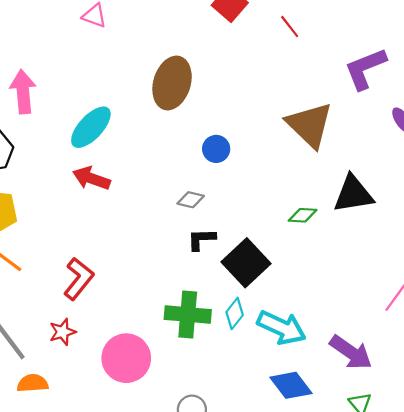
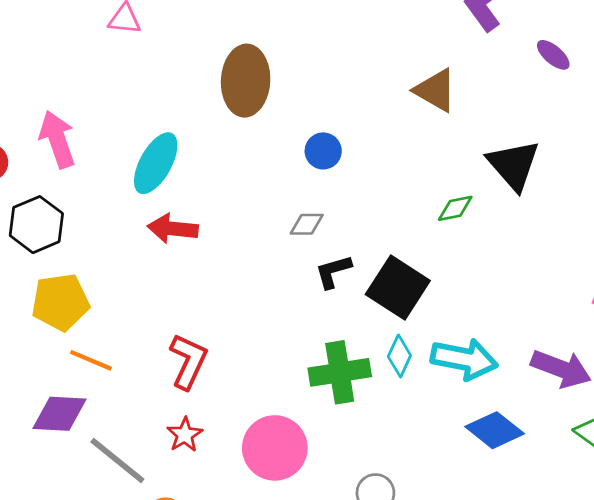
brown triangle: (310, 125) -> (435, 90), size x0.7
black triangle: (353, 194) -> (514, 165), turned -48

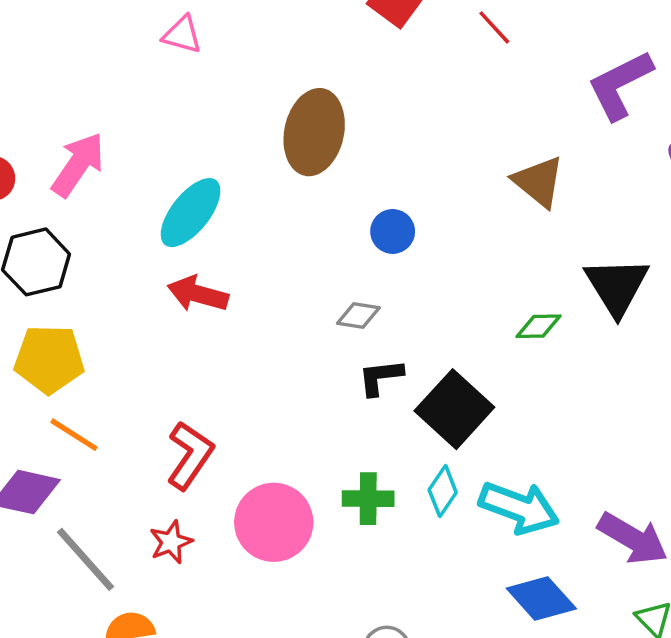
pink arrow: (57, 139) -> (78, 165), turned 44
green cross: (340, 372) -> (368, 499), size x0.7
pink circle: (275, 448) -> (274, 522), moved

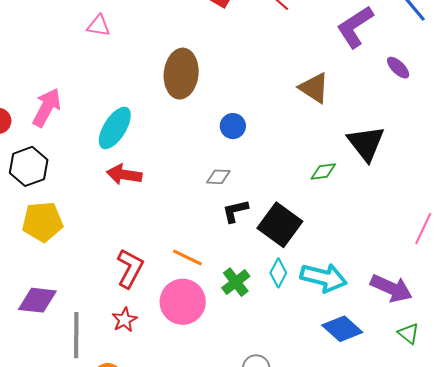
orange line: (74, 435) -> (187, 257), moved
green cross: (368, 499) -> (236, 282), turned -32
gray line: (86, 559) -> (76, 335), turned 48

